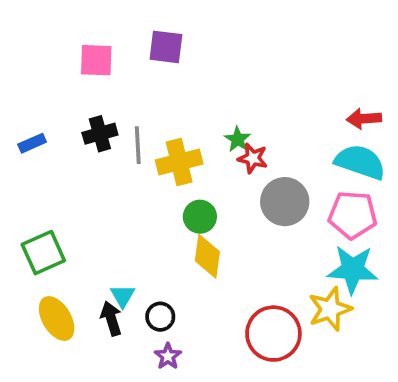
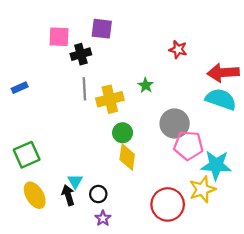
red arrow: (364, 119) -> (223, 73), size x1.5
black cross: (100, 134) -> (81, 54), moved
red star: (253, 158) -> (178, 50), moved
pink pentagon: (353, 215) -> (188, 145), moved

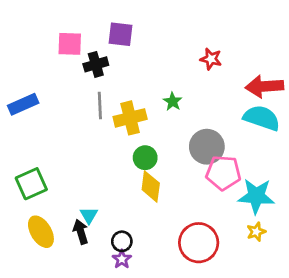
blue rectangle: (20, 88) -> (23, 104), size x1.5
yellow star: (202, 189) -> (256, 232), moved, size x0.6
black circle: (98, 194) -> (122, 241), moved

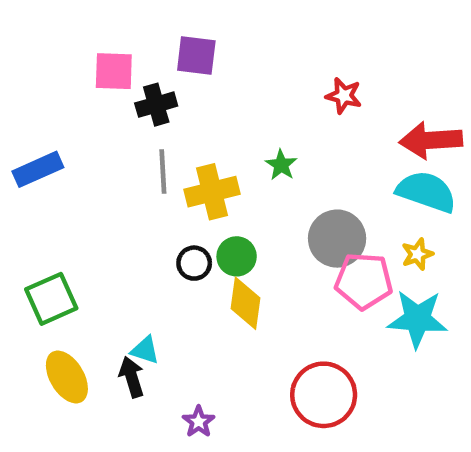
cyan triangle: (89, 215) -> (145, 350), turned -42
yellow star: (256, 232) -> (417, 254), moved
black circle: (122, 241) -> (194, 263), moved

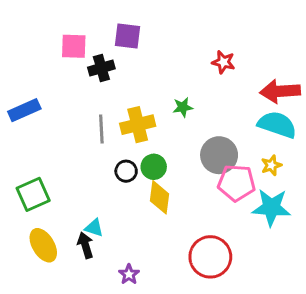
green star: (281, 165) -> (183, 107), turned 30
gray line: (163, 172) -> (101, 129), moved

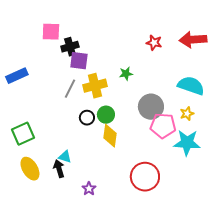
purple square: (128, 36) -> (79, 61), moved
red arrow: (280, 91) -> (193, 40), moved
gray line: (101, 129) -> (70, 89), turned 30

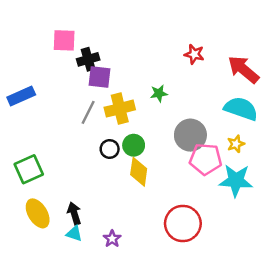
red arrow: (193, 40) -> (243, 69), moved, turned 44
cyan triangle: (65, 157) -> (74, 234), moved

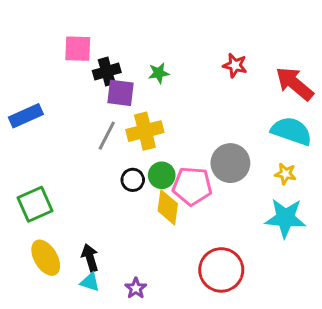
green star: (159, 93) -> (159, 73), moved
yellow star: (236, 144) -> (285, 174), turned 30
pink pentagon: (206, 159) -> (192, 186), moved

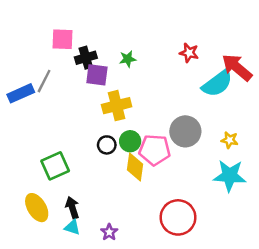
cyan semicircle: (291, 131) -> (217, 83), moved, turned 124
gray line: (107, 136) -> (44, 81), moved
green square: (35, 204) -> (55, 166), moved

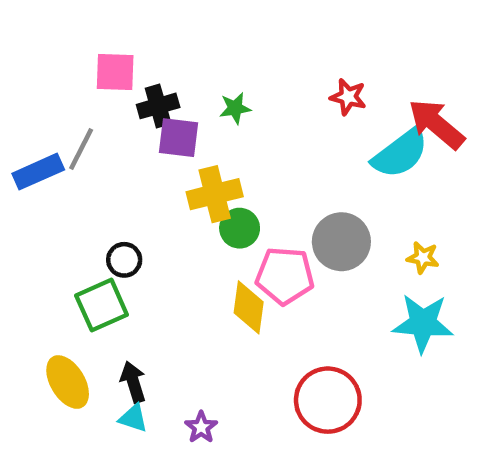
green circle: (130, 141) -> (240, 228), moved
black circle: (107, 145) -> (124, 260), moved

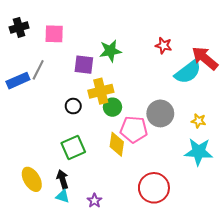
black cross: (158, 106) -> (19, 27), moved
green star: (235, 108) -> (110, 51), size x1.5
black circle: (124, 260) -> (73, 106), moved
green square: (102, 305) -> (73, 147), moved

